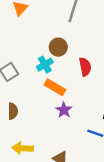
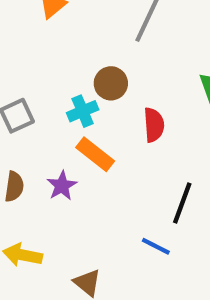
purple star: (64, 110) -> (62, 186), moved

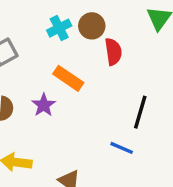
brown circle: (111, 83) -> (92, 26), moved
cyan cross: (83, 111) -> (59, 28), moved

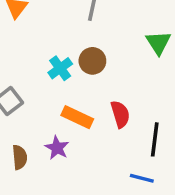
red semicircle: (113, 52) -> (120, 114), moved

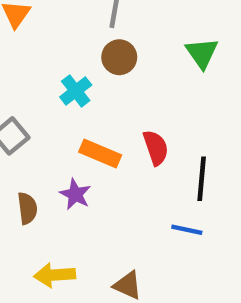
brown circle: (92, 61) -> (119, 57), moved

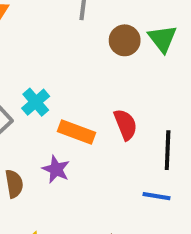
brown circle: (119, 57) -> (125, 40), moved
cyan cross: (76, 91) -> (36, 102), moved

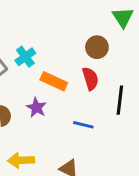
brown circle: (125, 40) -> (97, 47), moved
blue line: (156, 196) -> (83, 125), moved

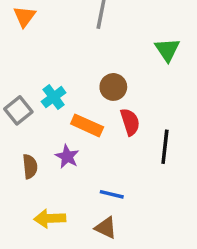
brown circle: (97, 47) -> (113, 87), moved
blue line: (83, 125) -> (112, 194), moved

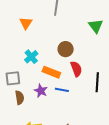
orange triangle: (24, 16) -> (26, 23), moved
gray square: (18, 110) -> (13, 78), moved, turned 35
blue line: (112, 194) -> (62, 90), moved

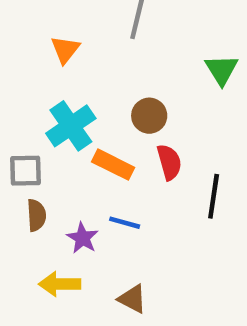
cyan cross: (31, 57) -> (71, 126), size x1.5
blue line: (62, 90) -> (125, 223), moved
purple star: (41, 91) -> (82, 238), moved

